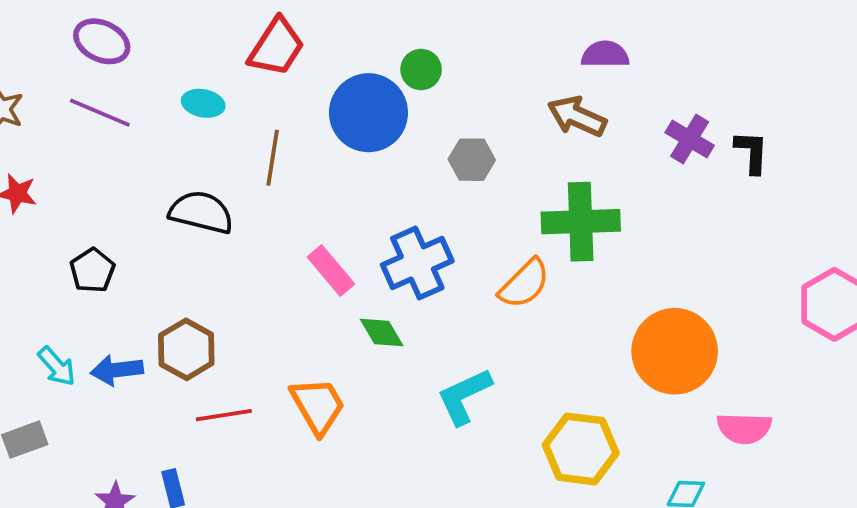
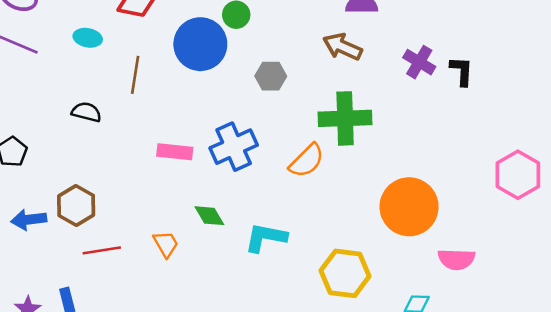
black semicircle: (201, 212) -> (86, 112), size x0.7
pink rectangle: (331, 270) -> (175, 152), turned -44
green diamond: (382, 332) -> (209, 216), moved
cyan L-shape: (464, 396) -> (266, 238), turned 36
orange trapezoid: (318, 406) -> (166, 244), size x0.7

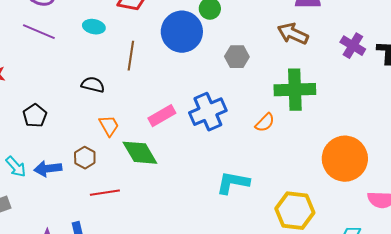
pink rectangle: (175, 152) -> (162, 116), turned -36
orange semicircle: (307, 161) -> (265, 123), size x0.7
brown hexagon: (76, 206) -> (85, 158), size x0.7
green diamond: (209, 216) -> (140, 153), moved, size x1.5
orange trapezoid: (166, 244) -> (109, 126), moved

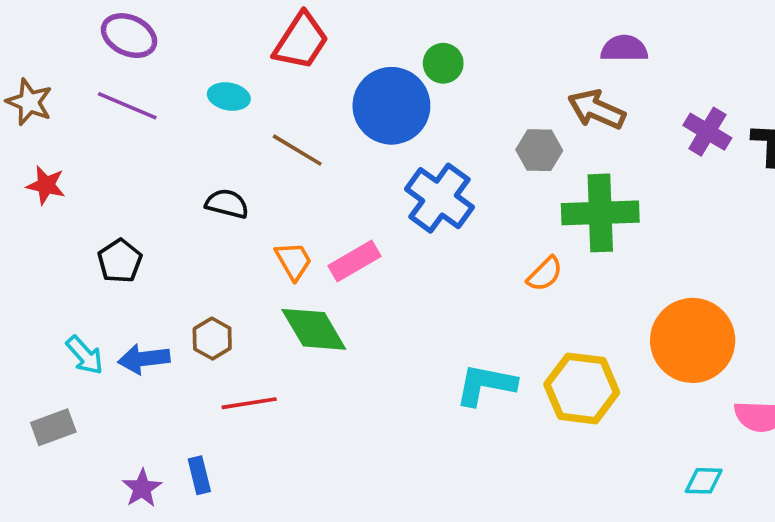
brown line: (131, 56) -> (297, 150), turned -68
gray hexagon: (237, 57) -> (539, 150), moved
blue cross: (208, 112) -> (439, 198), moved, turned -30
orange trapezoid: (109, 126) -> (294, 261), moved
yellow hexagon: (295, 211) -> (582, 388), moved

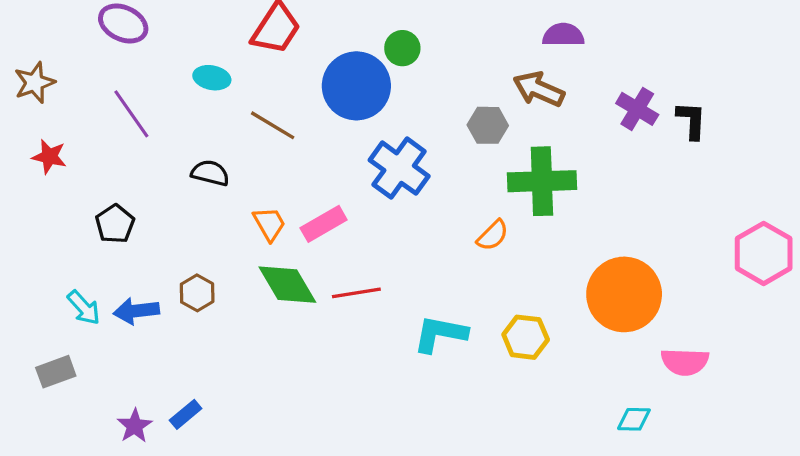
brown star: (29, 102) -> (34, 83), turned 30
purple line: (127, 106) -> (131, 114), moved, turned 32
yellow hexagon: (582, 388) -> (526, 337), size x0.7
red line: (249, 403) -> (356, 293), moved
blue rectangle: (199, 475) -> (186, 414), turned 64

